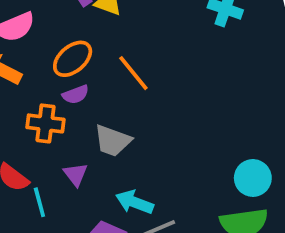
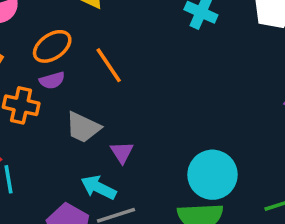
purple triangle: (75, 174) -> (122, 152), moved
cyan circle: (253, 178) -> (213, 175), size x1.4

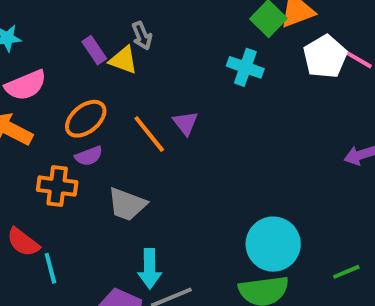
purple triangle: (122, 152) -> (185, 123), moved
cyan arrow: (98, 187) -> (150, 269), turned -112

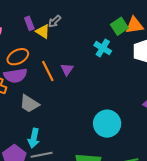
gray arrow: (142, 36) -> (55, 21), turned 56
purple semicircle: (89, 156) -> (15, 76), size x1.6
cyan circle: (273, 244) -> (107, 124), moved

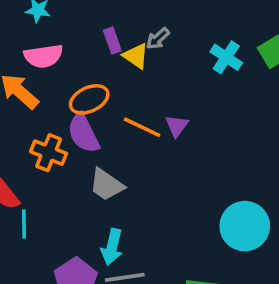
cyan cross: (103, 48) -> (226, 57), moved
orange line: (48, 71) -> (142, 127), turned -40
purple semicircle: (15, 76) -> (83, 133), turned 70

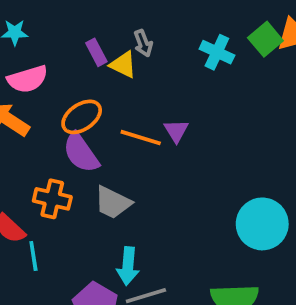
gray arrow: (158, 39) -> (143, 43), turned -60
orange cross: (49, 153) -> (52, 199), moved

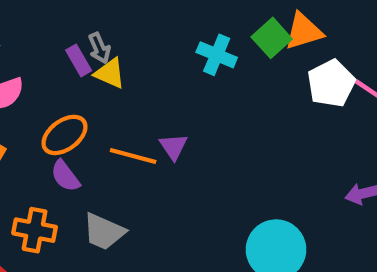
gray arrow: (143, 43) -> (99, 48), moved
purple semicircle: (81, 153) -> (65, 176), size x0.7

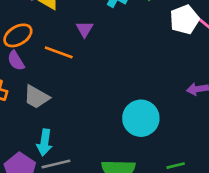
purple triangle: (173, 147) -> (85, 29), moved

